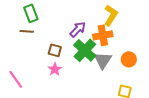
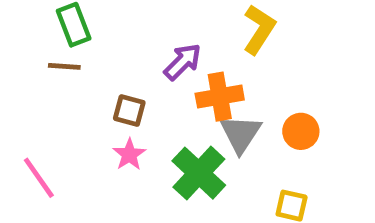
orange cross: (103, 35) -> (220, 97), moved
green cross: (85, 50) -> (199, 173), moved

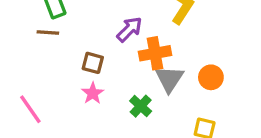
green cross: (199, 173) -> (141, 106), size x0.6

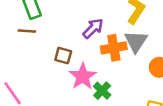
gray triangle: (169, 79) -> (136, 41), moved
pink star: (93, 93) -> (83, 76), moved, size x1.5

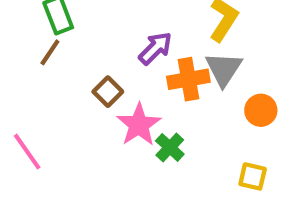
brown line: (27, 31) -> (50, 52), turned -60
brown square: (63, 56) -> (108, 92), turned 30

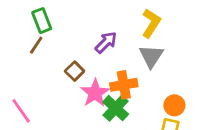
orange cross: (188, 79) -> (124, 85), moved
orange circle: (261, 110) -> (174, 105), moved
green cross: (170, 147) -> (116, 108), size x1.4

